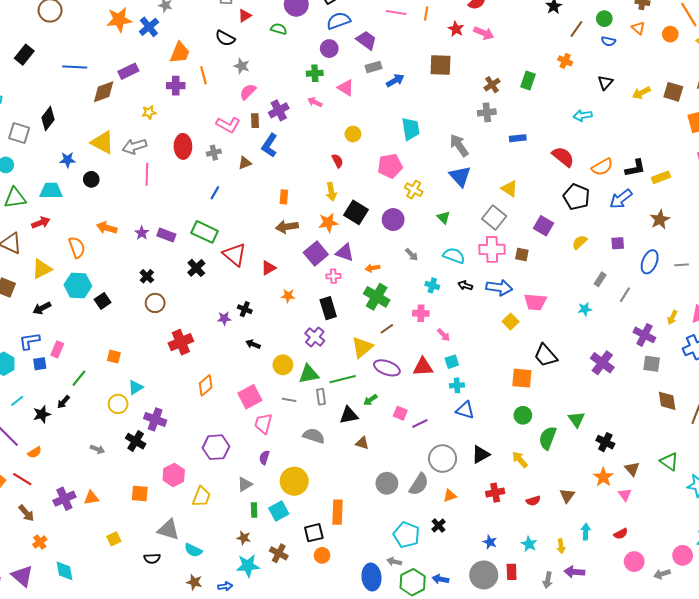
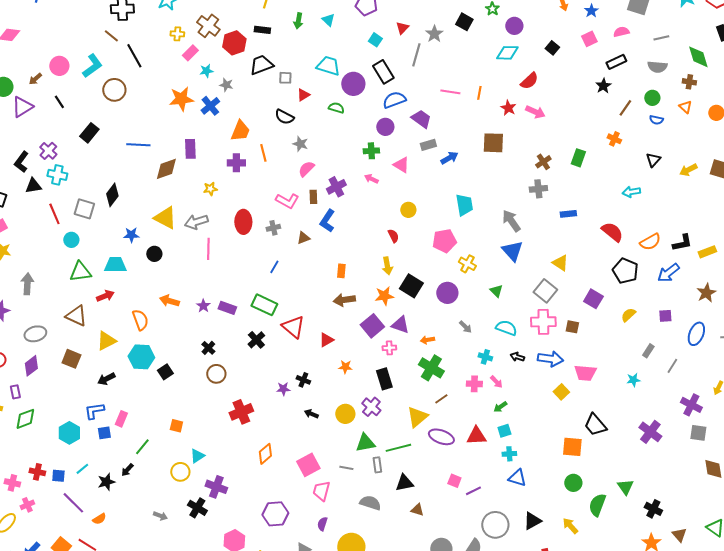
purple rectangle: (128, 71) -> (190, 149), turned -66
pink arrow: (444, 335) -> (496, 382), moved
yellow circle: (283, 365) -> (345, 414), moved
green arrow: (370, 400) -> (500, 407), moved

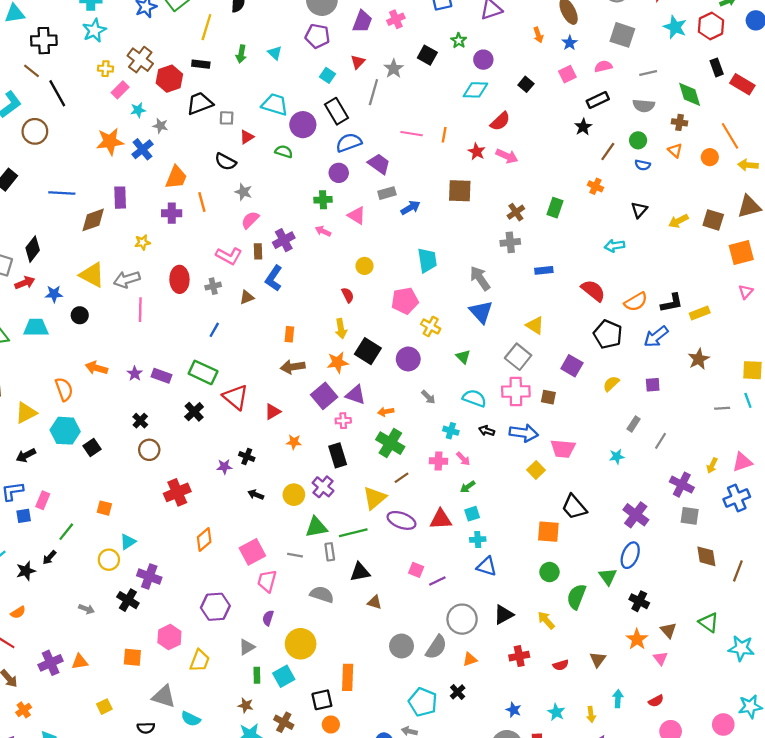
red arrow: (105, 296) -> (25, 283), moved
blue ellipse: (696, 334) -> (630, 555), moved

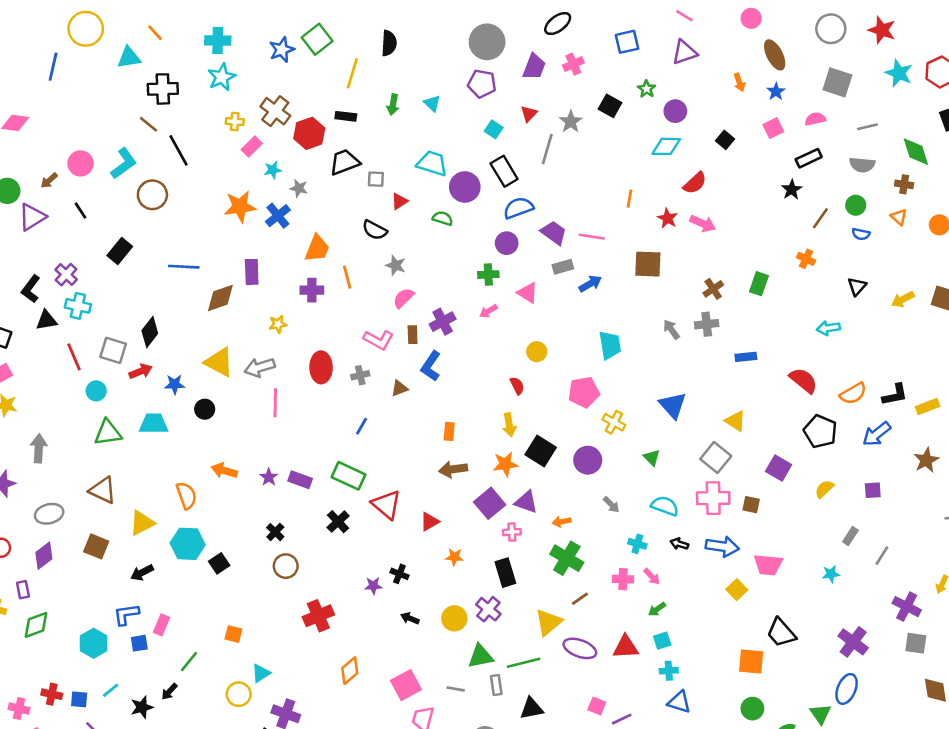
pink line: (412, 134) -> (592, 237), moved
pink arrow: (323, 231) -> (488, 311), turned -56
gray arrow: (480, 278) -> (671, 329), moved, size x0.7

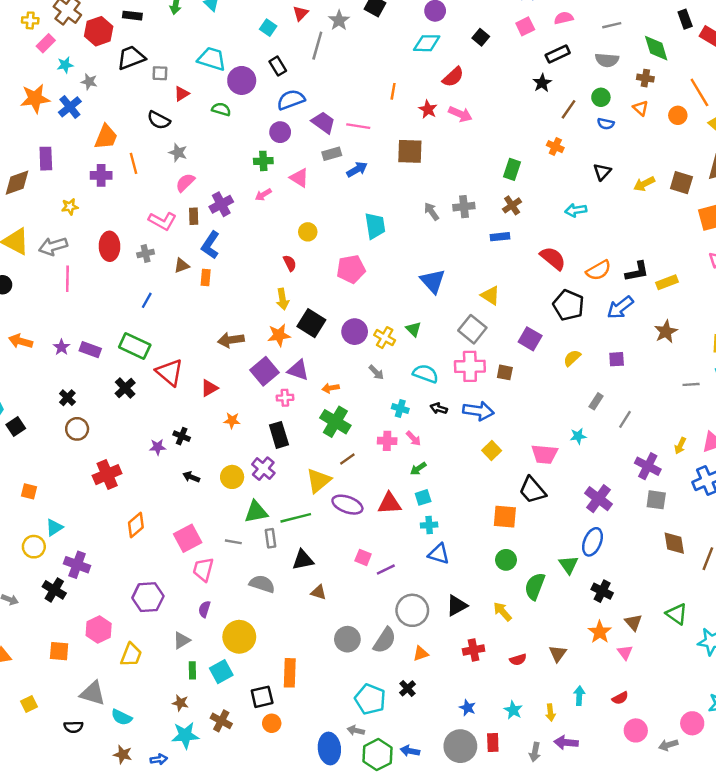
black rectangle: (504, 171) -> (278, 66), size x0.7
brown cross: (713, 289) -> (512, 205), moved
yellow cross: (614, 422) -> (385, 338), moved
orange rectangle: (449, 431) -> (206, 278), moved
pink trapezoid: (768, 565) -> (544, 454), moved

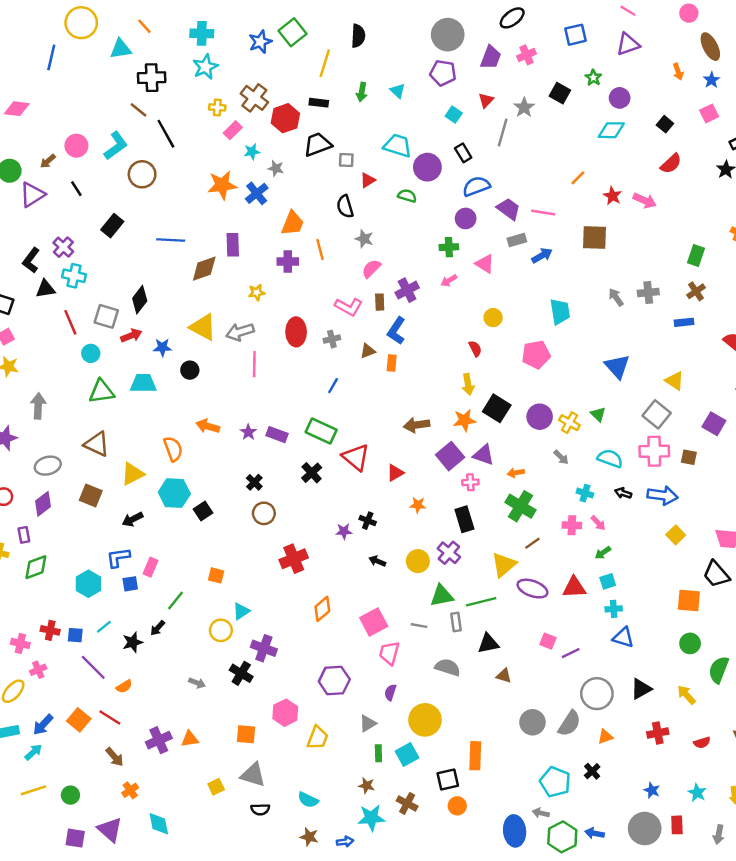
red semicircle: (453, 77) -> (671, 164), moved
orange line: (393, 91) -> (578, 178), turned 35
black semicircle: (159, 120) -> (345, 207), turned 45
gray triangle: (93, 693) -> (253, 775), moved

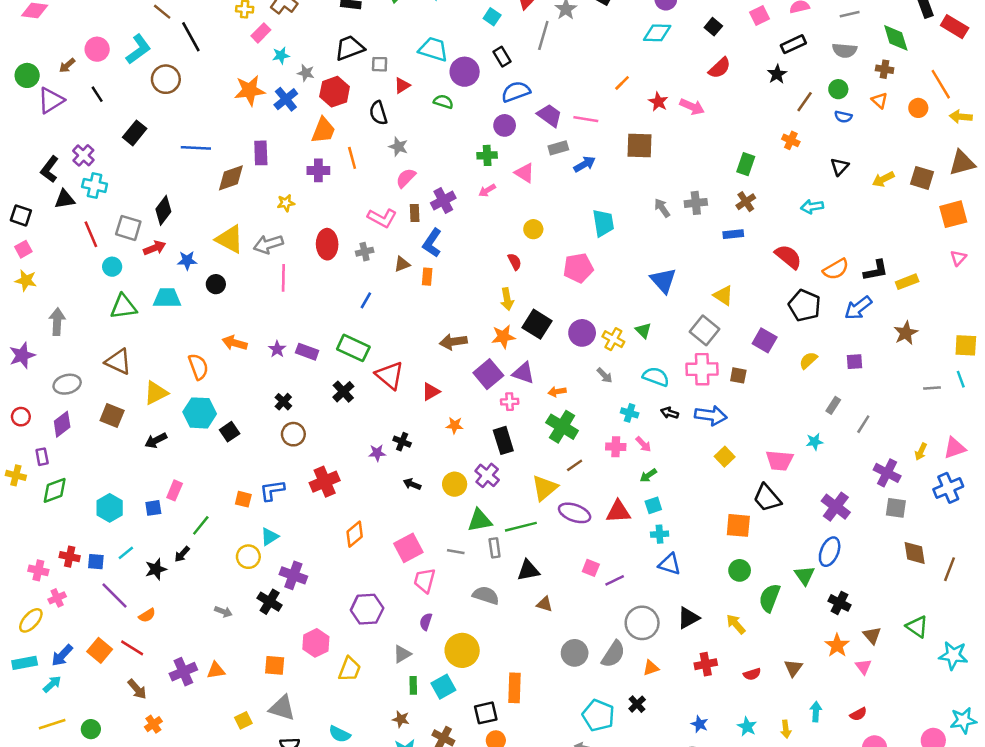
red hexagon: (285, 118) -> (335, 92), moved
blue L-shape: (118, 558) -> (272, 490), moved

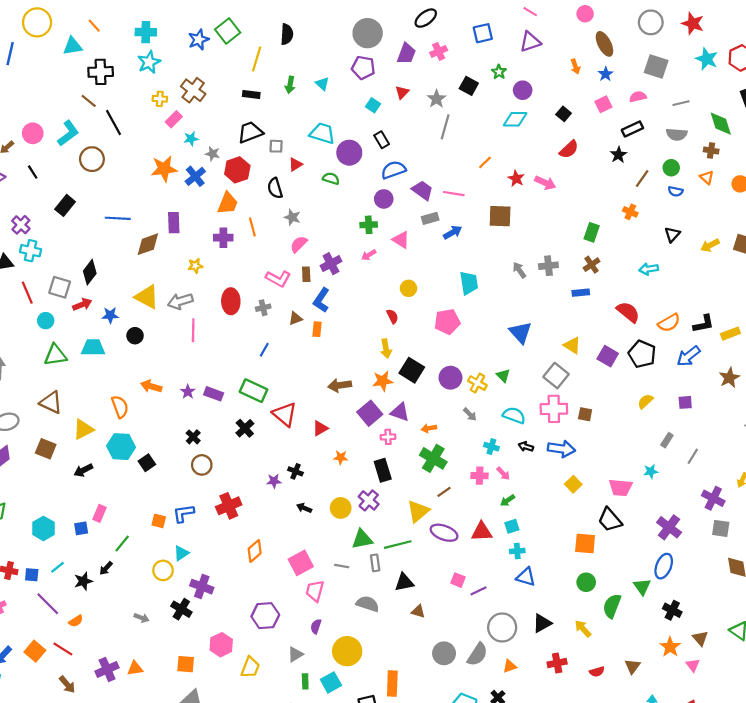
gray line: (543, 35) -> (445, 127), moved
purple square: (765, 340) -> (608, 356), moved

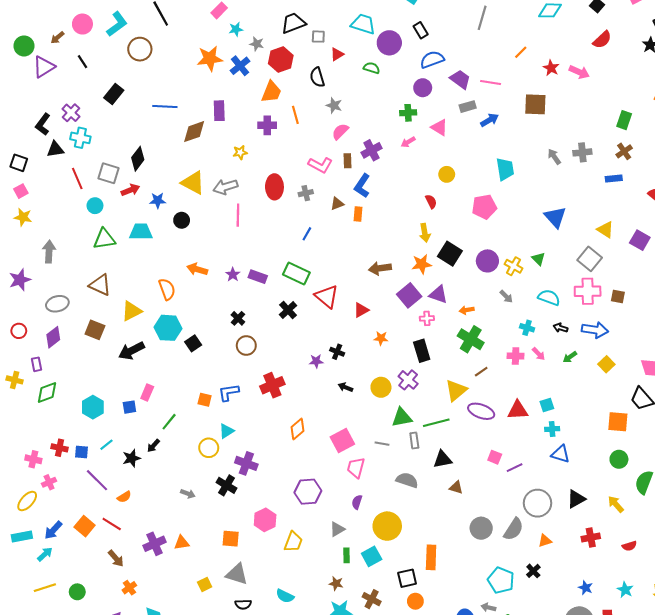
black arrow: (83, 470) -> (132, 351), size x1.4
green arrow: (508, 500) -> (570, 357), moved

